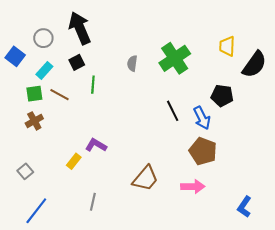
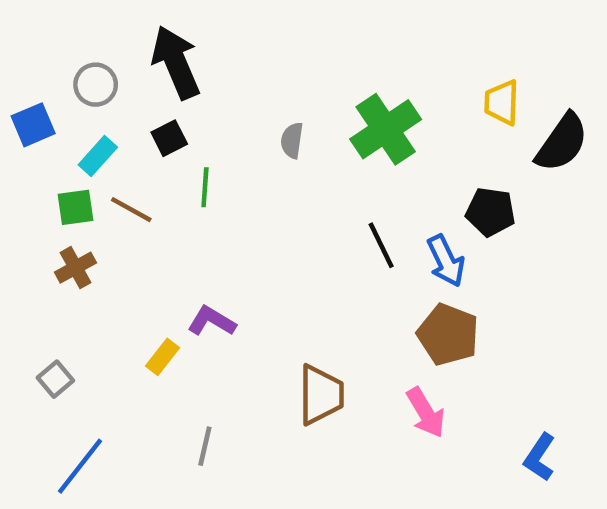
blue square: (15, 56) -> (33, 125), turned 30
brown trapezoid: (145, 178) -> (321, 395), turned -40
pink arrow: (193, 187) -> (426, 413), turned 60

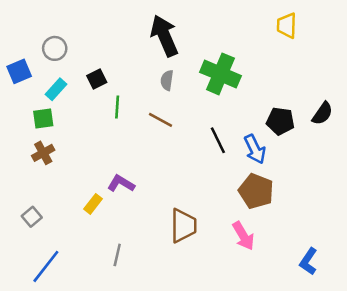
black arrow: (176, 62) -> (164, 36), moved
yellow trapezoid: (502, 102) -> (287, 25), moved
green cross: (386, 129) -> (220, 74), turned -33
black semicircle: (562, 143) -> (322, 113), moved, size x0.7
brown line: (131, 210) -> (161, 120), moved

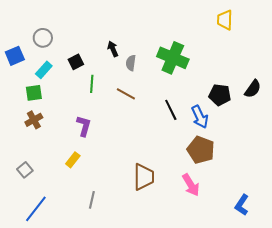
black arrow: (164, 36) -> (113, 49), moved, size x0.5
purple L-shape: (121, 184) -> (84, 126), moved, turned 75

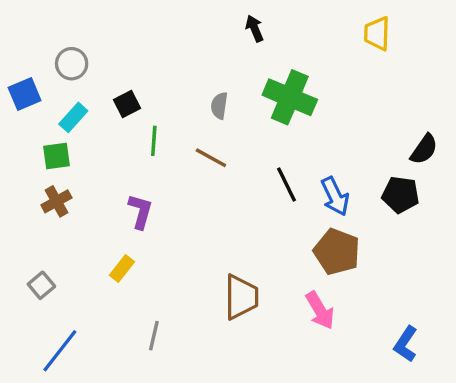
black arrow: (113, 49) -> (255, 28), moved
black pentagon: (220, 95) -> (401, 195), moved

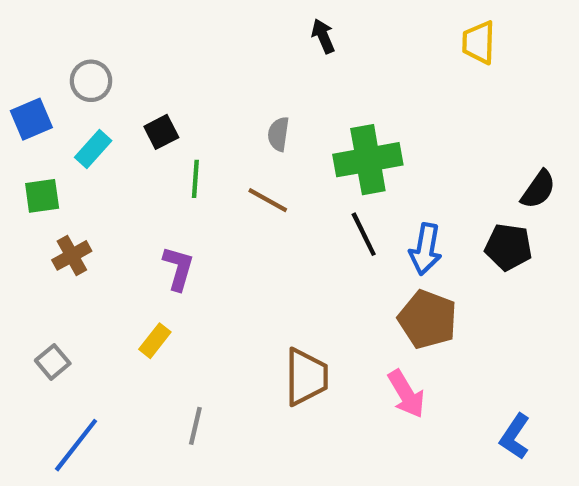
green cross: (290, 97) -> (368, 160), moved, turned -33
green square: (56, 156) -> (42, 196), moved
blue arrow: (335, 196) -> (425, 249), turned 36

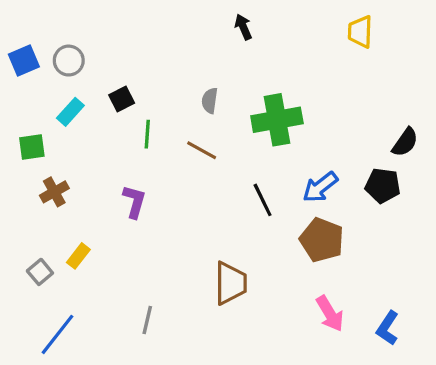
blue square: (31, 119) -> (24, 61), moved
black line: (364, 234) -> (263, 200), moved
blue arrow: (425, 249) -> (320, 187), turned 42
yellow rectangle: (155, 341) -> (78, 256), moved
pink arrow: (406, 394) -> (330, 314), moved

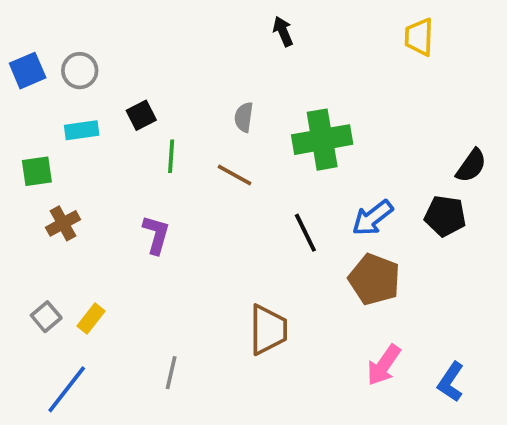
cyan rectangle: (70, 112) -> (82, 130), turned 40
yellow rectangle: (78, 256) -> (91, 319), moved
pink arrow: (330, 314) -> (384, 365), turned 66

